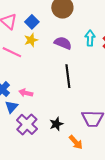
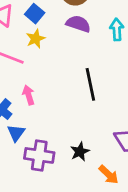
purple semicircle: (63, 43) -> (78, 24), moved
pink arrow: (26, 93) -> (29, 95), moved, turned 64
purple cross: (27, 124) -> (39, 155), turned -30

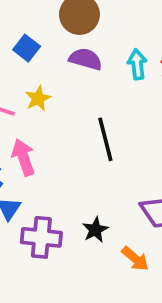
yellow star: (36, 39) -> (38, 98), moved
pink arrow: (29, 95) -> (23, 157), size x1.4

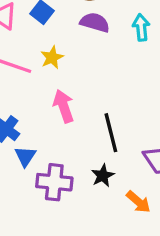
black line: (105, 139) -> (111, 133), moved
pink arrow: (23, 157) -> (64, 106), moved

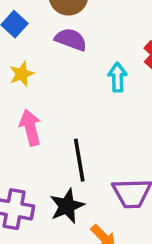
cyan arrow: (141, 27) -> (118, 77), moved
black star: (103, 176) -> (67, 206), size x1.4

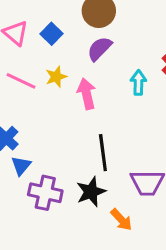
purple semicircle: (71, 39) -> (100, 49), turned -68
pink arrow: (30, 127) -> (87, 94), moved

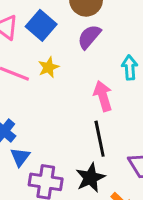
blue square: (52, 34) -> (41, 25), size x1.4
pink arrow: (87, 94) -> (103, 96), moved

